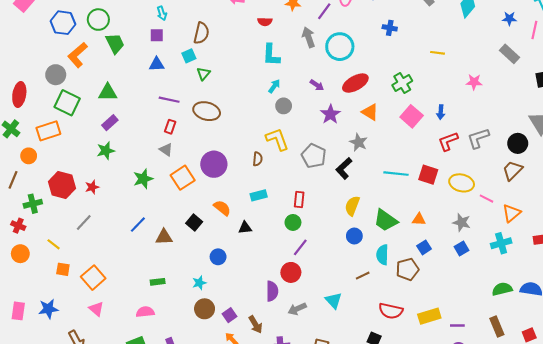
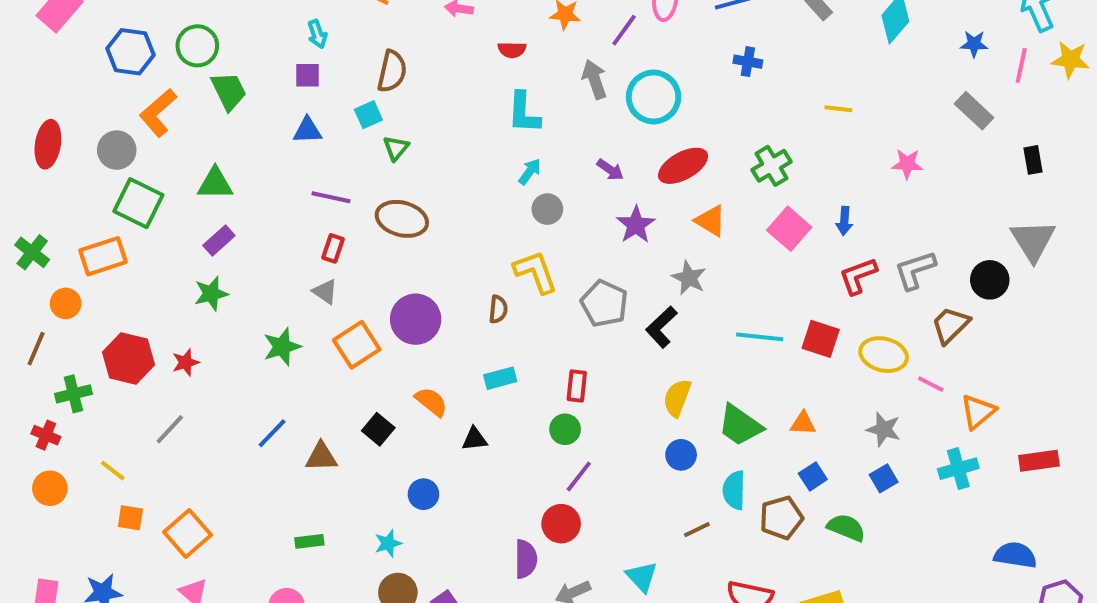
red ellipse: (19, 94) -> (48, 144), moved
brown trapezoid: (513, 170) -> (950, 325), moved
green semicircle: (502, 289) -> (846, 528), moved, turned 36

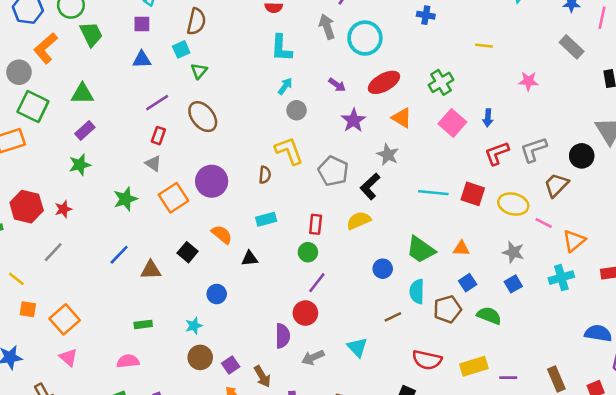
purple line: (331, 197) -> (157, 103), turned -45
brown ellipse: (402, 219) -> (203, 117), turned 36
yellow semicircle: (677, 398) -> (359, 221), moved, turned 45

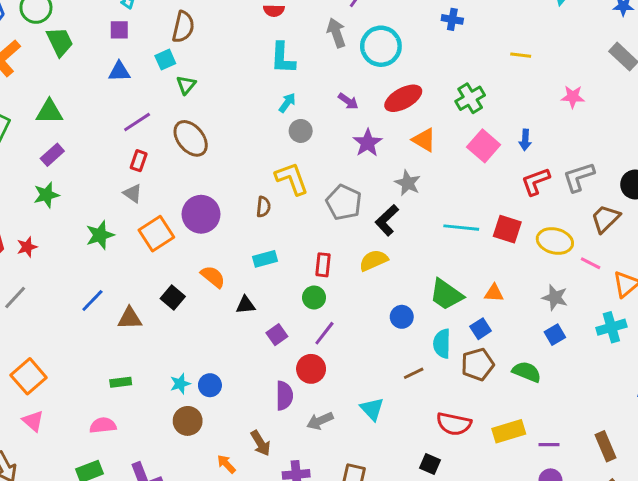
blue square: (468, 283) -> (481, 329), moved
blue circle: (217, 294) -> (210, 385), moved
purple square: (231, 365) -> (277, 335), moved

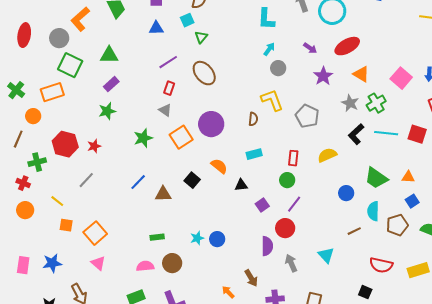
green cross: (470, 98) -> (376, 103), moved
black L-shape: (387, 220) -> (356, 134), moved
blue square: (481, 329) -> (412, 201), moved
brown circle: (188, 421) -> (172, 263), moved
gray arrow: (320, 421) -> (291, 263), turned 90

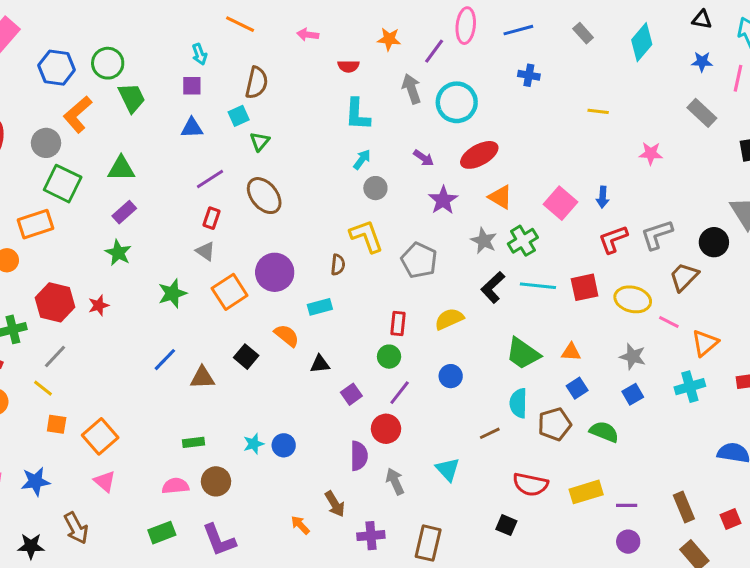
green star: (107, 111) -> (118, 253), turned -30
red square: (417, 134) -> (585, 287), turned -30
cyan rectangle: (254, 154) -> (320, 307), moved
gray line: (86, 180) -> (55, 357), moved
blue circle: (346, 193) -> (451, 376), moved

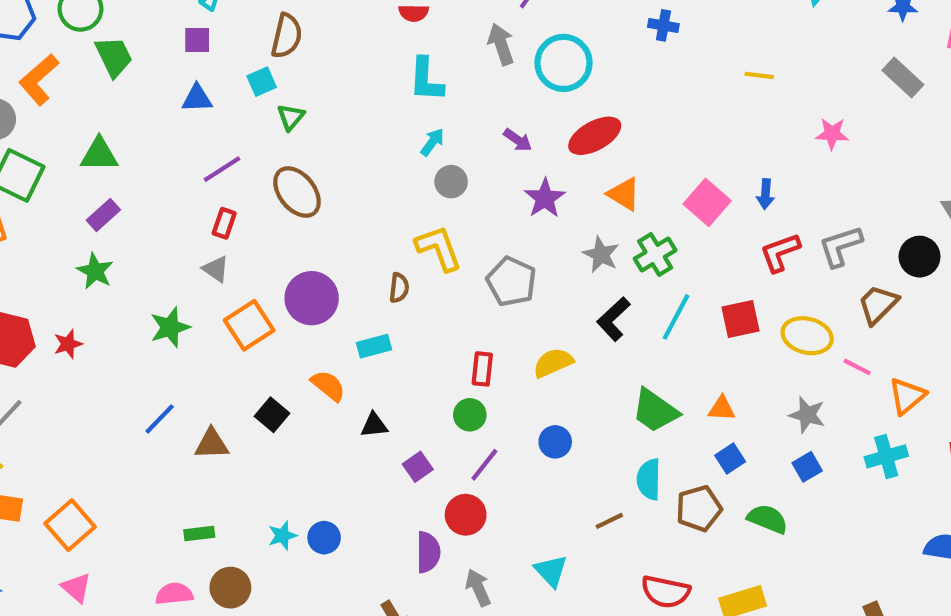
cyan line: (538, 286) -> (676, 317), turned -68

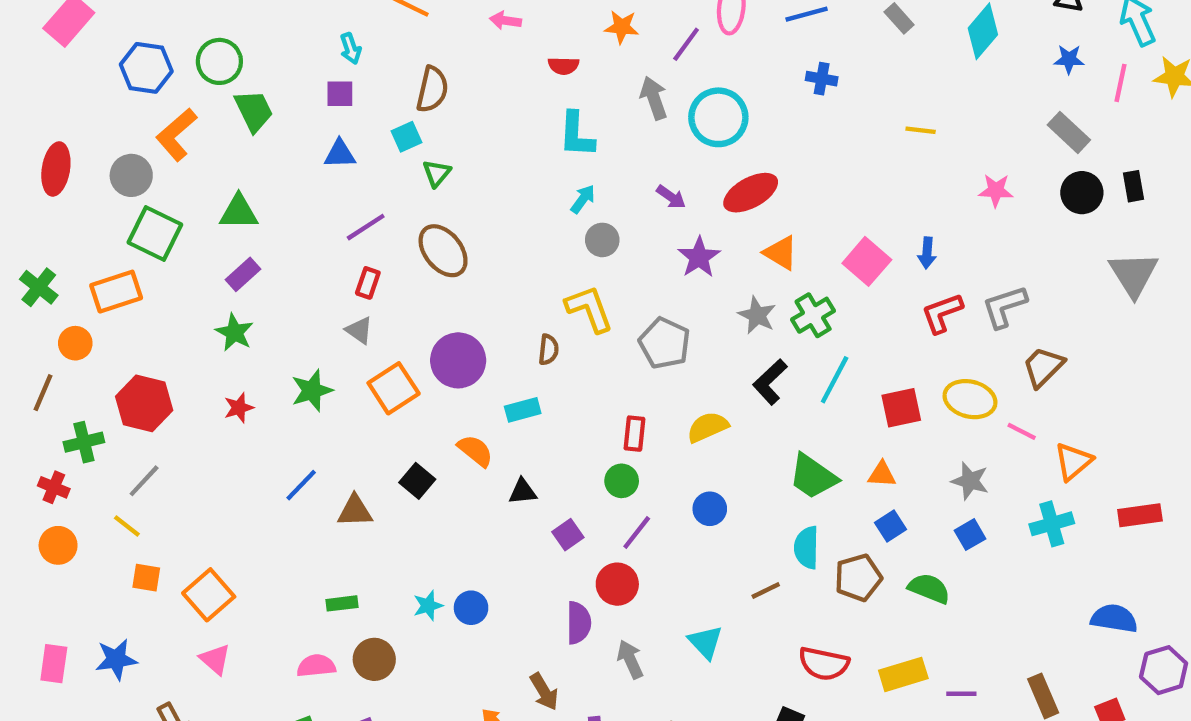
black circle: (920, 257) -> (1082, 193), moved
red square: (740, 319) -> (901, 408), moved
red star: (68, 344) -> (239, 408), moved

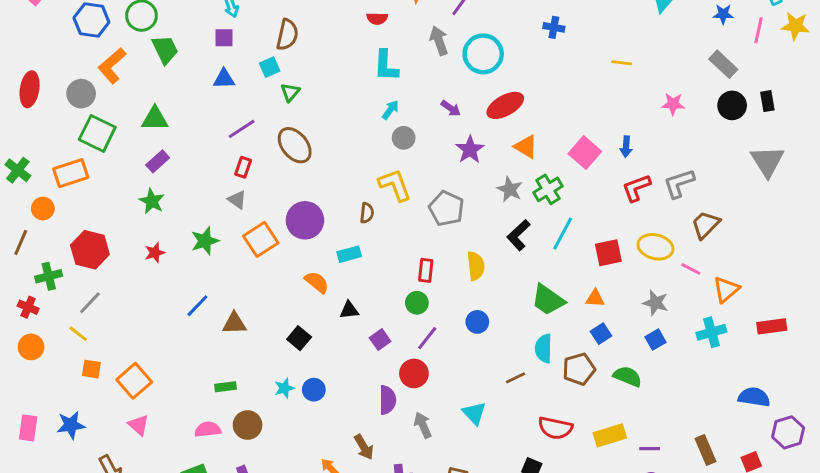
yellow semicircle: (708, 427) -> (476, 266), turned 108
black square: (417, 481) -> (299, 338), moved

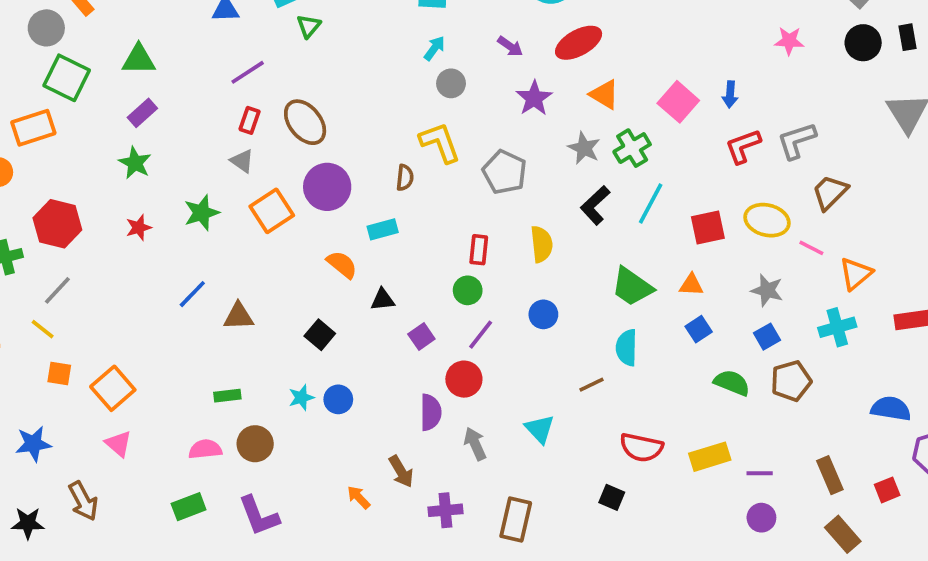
brown ellipse: (295, 145) -> (305, 122), moved
brown pentagon: (579, 369) -> (791, 381), moved

